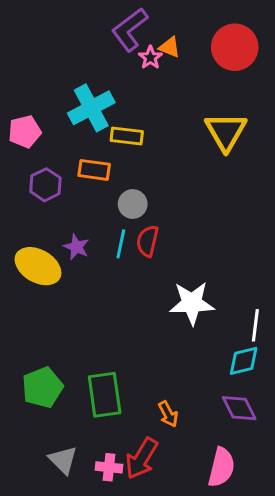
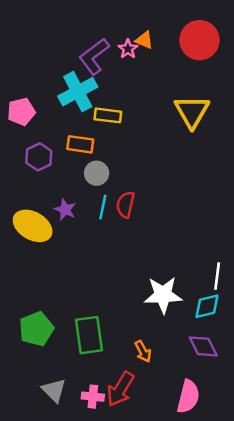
purple L-shape: (130, 29) -> (94, 56), moved
gray circle: (133, 204) -> (97, 173), moved
white star: (192, 303) -> (163, 295), moved

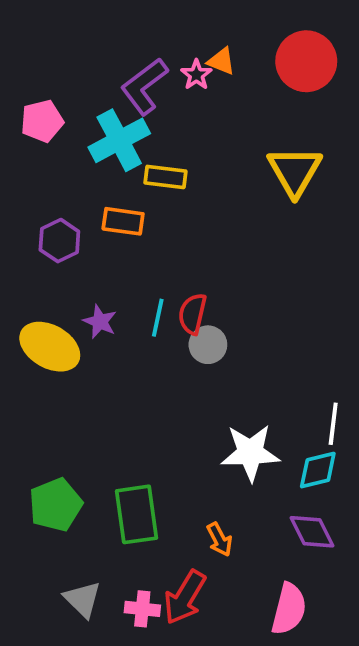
pink pentagon: (21, 112) -> (42, 121), moved
gray circle: (97, 173) -> (208, 345), moved

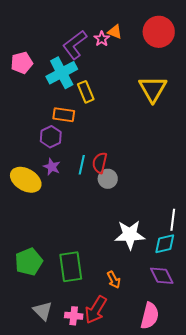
yellow rectangle: (165, 177) -> (86, 92), turned 60
purple hexagon: (59, 241) -> (51, 137), moved

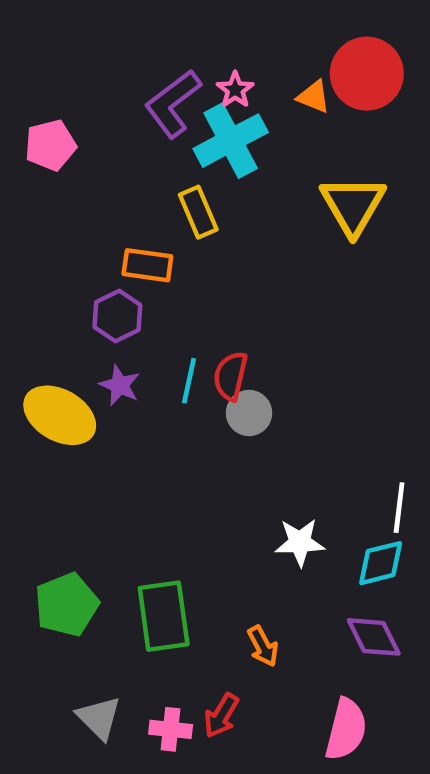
orange triangle: (115, 32) -> (314, 97), moved
cyan cross: (62, 73) -> (231, 141), moved
white star: (130, 235) -> (300, 542), size x0.7
red arrow: (96, 310) -> (221, 715), size x0.7

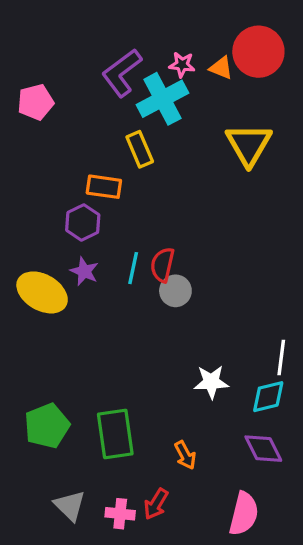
pink star: (235, 90) -> (182, 65), moved, turned -30

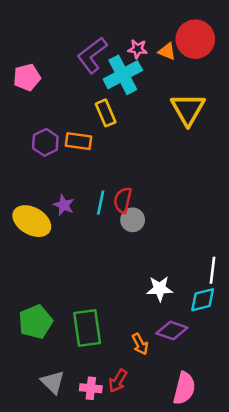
purple hexagon: (83, 222) -> (45, 142), moved
purple diamond: (263, 449) -> (172, 330), moved, turned -44

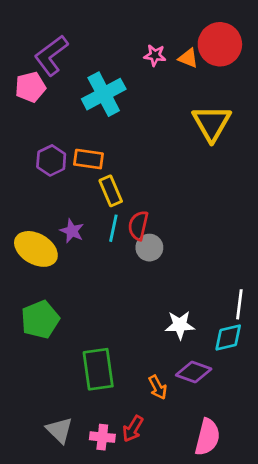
purple L-shape: (92, 55) -> (51, 55), moved
cyan cross: (123, 75) -> (104, 94), moved
yellow rectangle: (106, 113) -> (111, 191), moved
green pentagon: (35, 322) -> (40, 319), moved

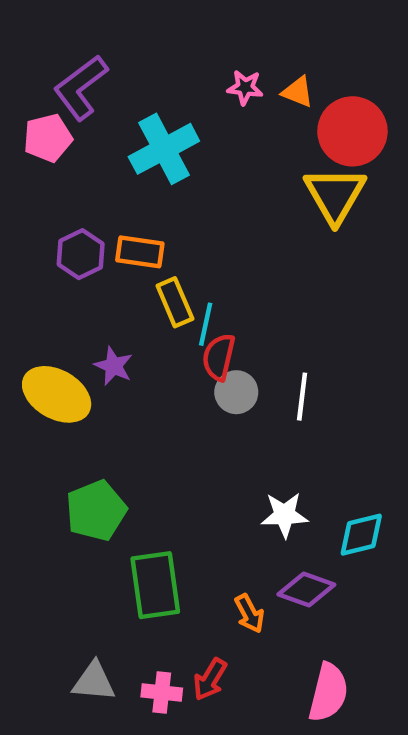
red circle: (220, 44) -> (352, 131), moved
cyan line: (113, 228) -> (206, 324), moved
white line: (239, 304) -> (302, 397), moved
green pentagon: (40, 319) -> (96, 511), moved
gray triangle: (59, 430) -> (94, 682), turned -40

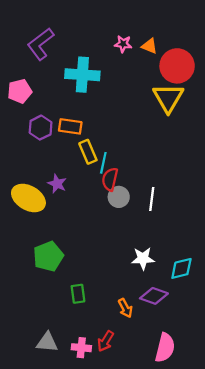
pink pentagon: (48, 138) -> (20, 91), moved
cyan cross: (164, 149) -> (82, 75), turned 32
green rectangle: (155, 585) -> (78, 294), size x0.6

